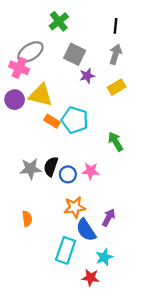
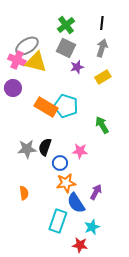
green cross: (59, 21) -> (66, 25), moved
yellow triangle: (41, 95) -> (36, 62), moved
orange rectangle: (52, 121) -> (46, 107), size x1.6
blue circle: (68, 174) -> (60, 163), moved

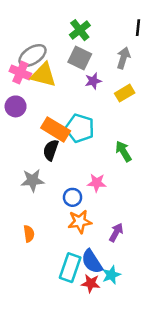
black line: (102, 23) -> (138, 28), moved
black semicircle: (45, 147) -> (51, 150), moved
blue semicircle: (76, 203) -> (92, 262), moved
red star: (80, 245) -> (91, 283), moved

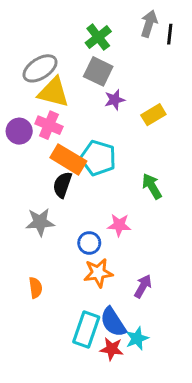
gray arrow: (123, 58) -> (149, 24), moved
pink cross: (20, 72) -> (49, 125), moved

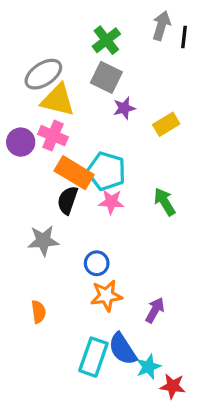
pink star: (119, 225) -> (111, 202), moved
red star: (112, 349) -> (173, 386), moved

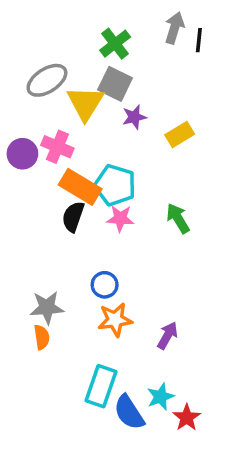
yellow triangle: (58, 100) -> (85, 103), moved, turned 48
gray star: (43, 241) -> (47, 308), moved
blue semicircle: (123, 349) -> (129, 412), moved
red star: (173, 386) -> (187, 418), turned 30

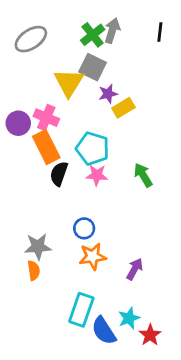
gray arrow: (174, 28) -> (112, 31), moved
gray ellipse: (47, 80) -> (31, 39), moved
yellow rectangle: (180, 135) -> (123, 108), moved
orange rectangle: (80, 187) -> (46, 147), moved, turned 32

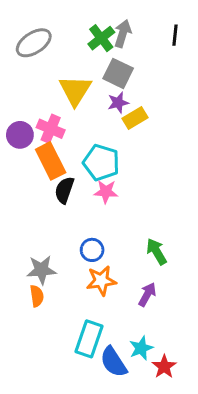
gray square: (93, 67) -> (118, 73), moved
green arrow: (143, 175) -> (156, 251), moved

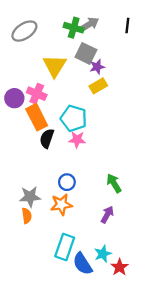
gray arrow: (123, 34) -> (89, 24), turned 42
green cross: (101, 38) -> (74, 28), turned -36
purple star: (118, 103) -> (97, 67), moved
orange star: (101, 281) -> (61, 204), moved

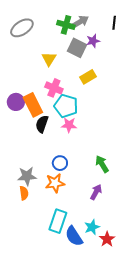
yellow triangle: (55, 66) -> (49, 59), size x0.7
purple star: (97, 67) -> (93, 41), moved
pink cross: (37, 94) -> (54, 88), moved
purple circle: (14, 98) -> (16, 102), moved

